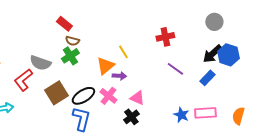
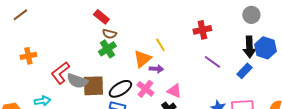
black arrow: (212, 54) -> (249, 47), turned -50
gray semicircle: (40, 63) -> (77, 81), moved
brown square: (56, 93) -> (93, 86), turned 30

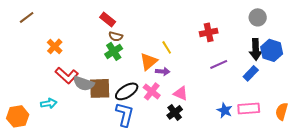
orange cross: (28, 56) -> (55, 46), moved, turned -35
purple line: (212, 62) -> (219, 64), turned -60
red L-shape: (60, 73) -> (67, 75), turned -100

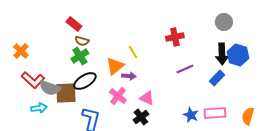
black ellipse: (127, 91) -> (85, 81), moved
cyan arrow: (49, 103) -> (39, 108), moved

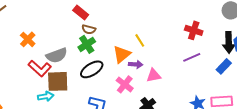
red cross: (175, 37) -> (194, 30), moved, turned 30
gray semicircle: (50, 88) -> (57, 55), moved, turned -40
brown square: (66, 93) -> (58, 81), moved
pink triangle: (147, 98) -> (154, 75), moved, turned -35

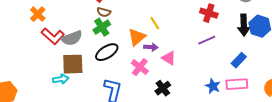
orange cross: (28, 39) -> (38, 14), moved
blue rectangle: (224, 66) -> (239, 60), moved
red L-shape: (40, 68) -> (53, 36), moved
pink triangle: (154, 75) -> (169, 58), turned 42

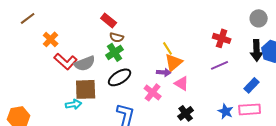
orange triangle: (137, 37) -> (174, 62), moved
black cross: (163, 88) -> (186, 113), moved

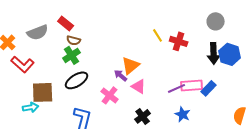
yellow line: (168, 48) -> (158, 35), moved
gray semicircle: (85, 63) -> (38, 32), moved
purple line: (220, 65) -> (177, 88), moved
purple arrow: (164, 72) -> (121, 75), turned -144
pink rectangle: (250, 109) -> (192, 85), moved

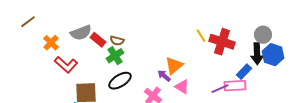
gray circle: (216, 21) -> (263, 35), moved
red rectangle: (66, 23) -> (98, 40), moved
red cross: (179, 41) -> (222, 42), size x1.4
blue rectangle: (209, 88) -> (244, 72), moved

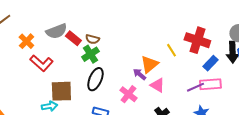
yellow line: (201, 36) -> (171, 50), moved
blue rectangle: (244, 72) -> (210, 63), moved
black ellipse: (120, 81) -> (95, 79), turned -35

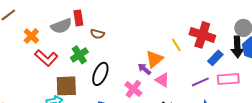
red rectangle: (73, 38) -> (78, 18), moved, turned 42
green cross: (90, 54) -> (79, 55), moved
pink rectangle: (210, 84) -> (228, 79), moved

